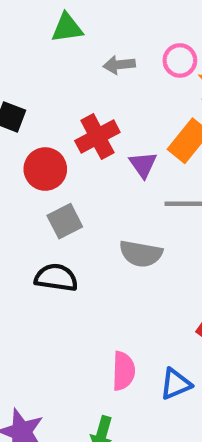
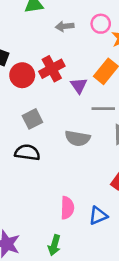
red circle: (45, 169) -> (22, 75), moved

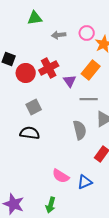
gray semicircle: (78, 138) -> (80, 130), moved, turned -114
pink semicircle: (67, 208) -> (61, 176), turned 120

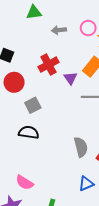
red circle: (26, 73) -> (14, 82), moved
gray semicircle: (80, 130) -> (81, 147), moved
pink semicircle: (61, 176) -> (24, 183), moved

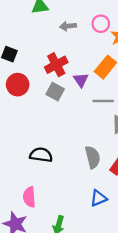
gray square: (33, 105) -> (55, 92), moved, turned -35
black semicircle: (29, 132) -> (41, 155), moved
pink semicircle: (24, 183) -> (29, 197), turned 54

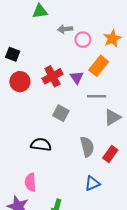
pink circle: (101, 24) -> (83, 40), moved
red cross: (56, 65) -> (52, 76), moved
gray square: (55, 92) -> (61, 113), moved

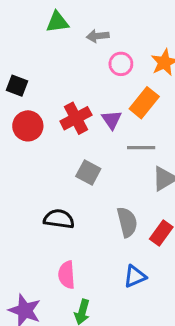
gray arrow: (65, 29) -> (98, 36), moved
pink semicircle: (30, 182) -> (67, 275), moved

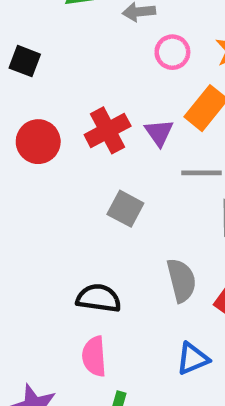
black square: (17, 86) -> (25, 61), moved
black semicircle: (59, 219) -> (99, 298), moved

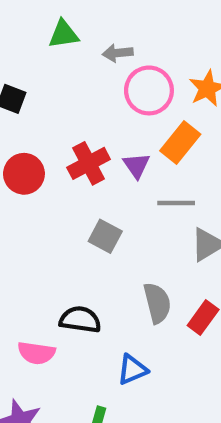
pink circle: (172, 52) -> (149, 90), size x1.5
pink semicircle: (94, 356) -> (36, 353), moved, turned -78
blue triangle: (193, 359) -> (132, 370), moved

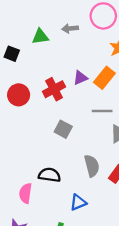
green triangle: (64, 34) -> (40, 37), moved
pink circle: (149, 90) -> (103, 16), moved
purple triangle: (136, 165) -> (80, 78), moved, turned 42
pink semicircle: (36, 353) -> (25, 193), turned 90

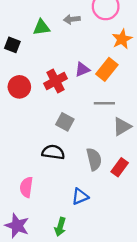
black semicircle: (49, 175) -> (53, 152), moved

